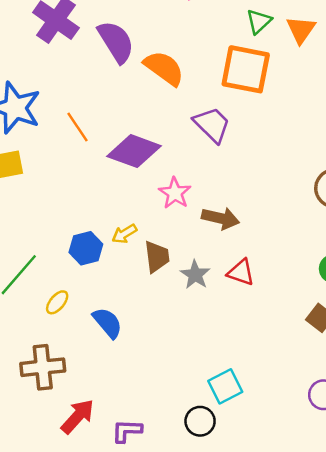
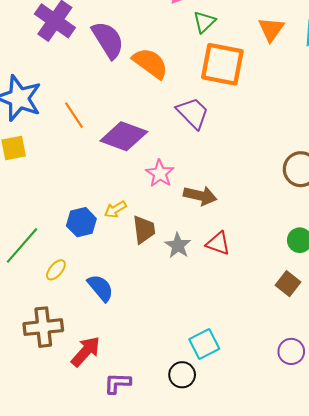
green triangle: (259, 21) -> (204, 22), moved
red arrow: (78, 416) -> (86, 351), moved

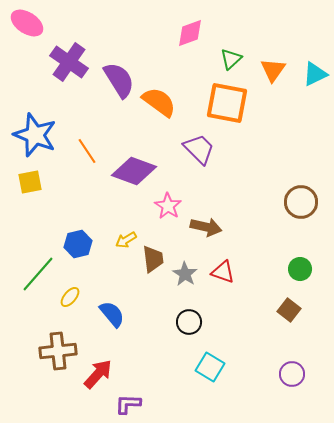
green triangle: (204, 22) -> (231, 59), moved
blue hexagon: (81, 222) -> (78, 244), moved
cyan square: (204, 344) -> (210, 367), turned -32
black circle: (182, 375) -> (189, 322), moved

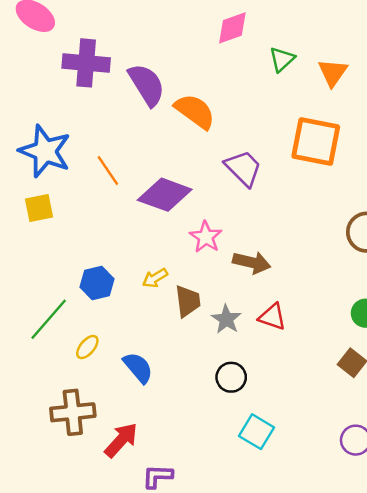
purple cross: (69, 62) -> (86, 63), turned -30
orange square: (227, 103) -> (316, 142), moved

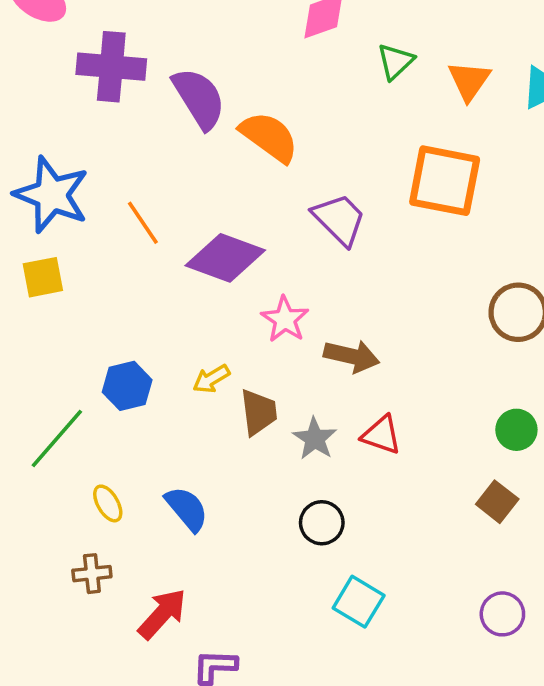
yellow ellipse: (87, 347) -> (108, 503), moved, turned -70
brown cross: (73, 412) -> (92, 574), size x0.6

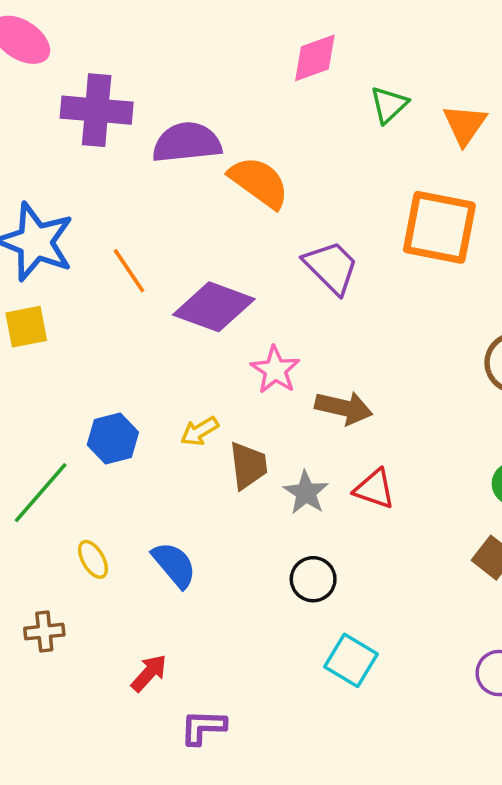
purple semicircle: (199, 98) -> (187, 143), turned -64
brown cross: (92, 574) -> (44, 632), moved
red arrow: (162, 614) -> (149, 673), size x0.7

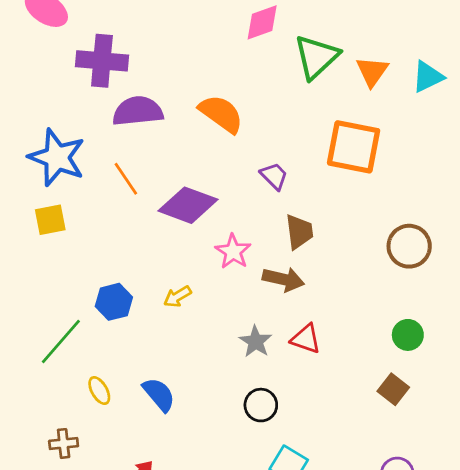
green triangle: (389, 105) -> (316, 57), size x1.6
purple semicircle: (187, 143) -> (138, 111), moved
purple trapezoid: (331, 267) -> (274, 176), size x0.7
brown trapezoid: (248, 466) -> (299, 232), moved

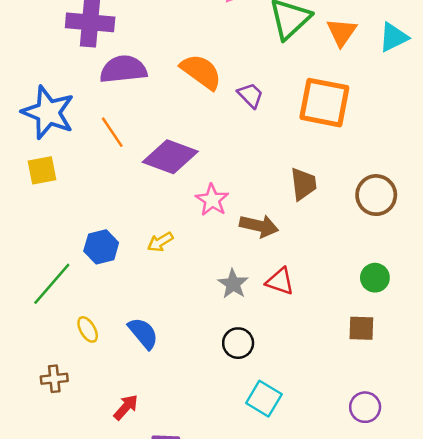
purple trapezoid: (274, 176) -> (250, 95), moved
brown trapezoid: (299, 232) -> (303, 184), moved
brown square: (393, 389) -> (361, 328), turned -36

